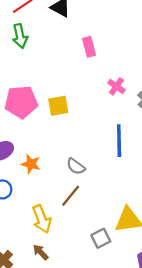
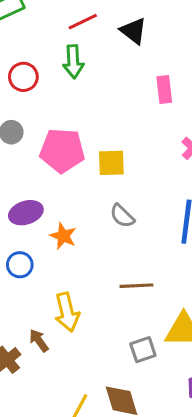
gray semicircle: (76, 166) -> (122, 216), moved
brown line: (71, 196) -> (136, 286), moved, turned 40
brown arrow: (41, 252) -> (39, 341), moved

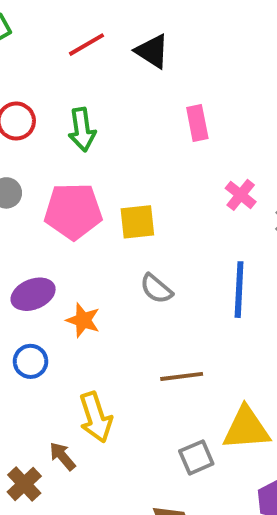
green arrow: (73, 62) -> (82, 130), moved

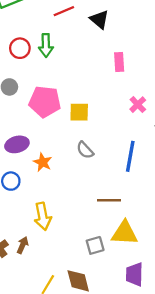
green arrow: (82, 130) -> (46, 45), moved
brown line: (182, 376) -> (109, 200), moved
brown arrow: (62, 456) -> (23, 245), moved, turned 56

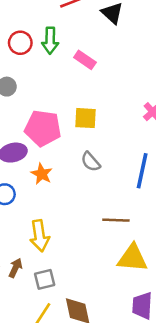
pink rectangle: (119, 62) -> (85, 60), moved, turned -54
pink pentagon: (45, 102) -> (43, 128), moved
gray square: (95, 245) -> (45, 279), moved

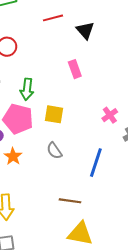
green arrow: (50, 41) -> (27, 89), moved
pink rectangle: (85, 60) -> (75, 69), moved, turned 30

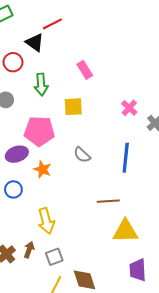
black triangle: (85, 30) -> (35, 42), moved
green arrow: (27, 89) -> (41, 85), moved
yellow square: (54, 114) -> (73, 107), moved

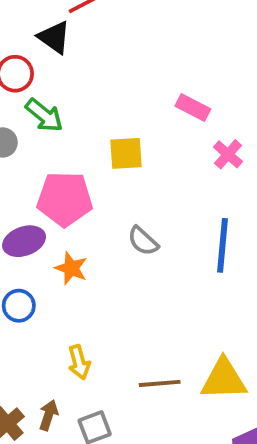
pink rectangle: (85, 70) -> (193, 108), moved, turned -30
green arrow: (41, 85) -> (44, 115), moved, turned -45
brown line: (108, 201) -> (160, 383), moved
yellow arrow: (46, 221) -> (79, 362), size x0.7

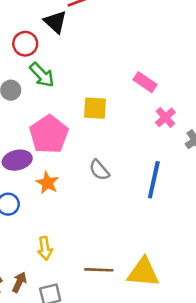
pink pentagon: (65, 199) -> (49, 134), turned 30

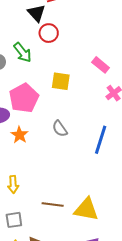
red circle: (25, 44) -> (49, 33), moved

